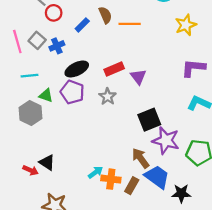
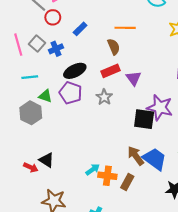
brown semicircle: (105, 15) -> (114, 47), moved
black square: (149, 120) -> (144, 119), turned 30
purple star: (166, 141) -> (160, 108), moved
blue trapezoid: (157, 177) -> (155, 159), moved

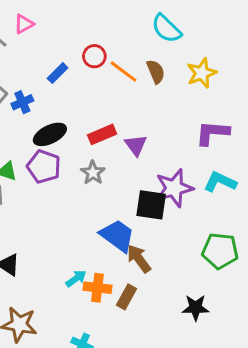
red circle: (53, 17) -> (94, 56), moved
orange line: (125, 28) -> (124, 72), turned 36
brown semicircle: (114, 47) -> (156, 72), moved
purple star: (160, 108) -> (174, 188), turned -30
blue trapezoid: (155, 159) -> (117, 236), moved

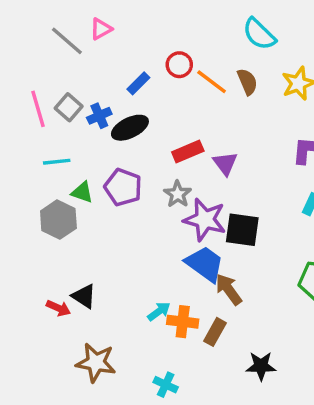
black ellipse: (50, 134) -> (130, 128), moved
purple star: (174, 188) -> (205, 220), moved, turned 30
black star: (196, 308) -> (261, 366), moved

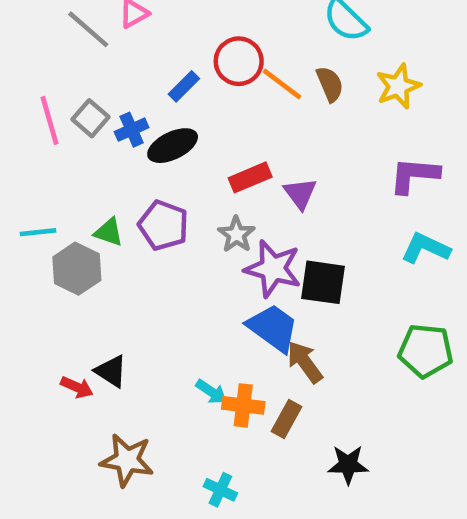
red circle: (179, 65) -> (239, 61), size x1.4
cyan line: (57, 162) -> (38, 232), moved
cyan arrow: (159, 311) -> (211, 392), turned 70

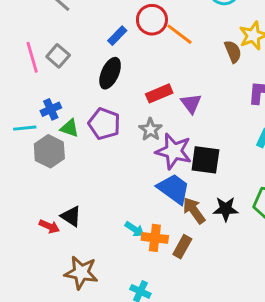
brown semicircle: (330, 84) -> (233, 52), moved
blue cross: (132, 130) -> (51, 109), moved
black ellipse: (173, 146) -> (110, 73), turned -40
black star: (348, 465) -> (226, 209), moved

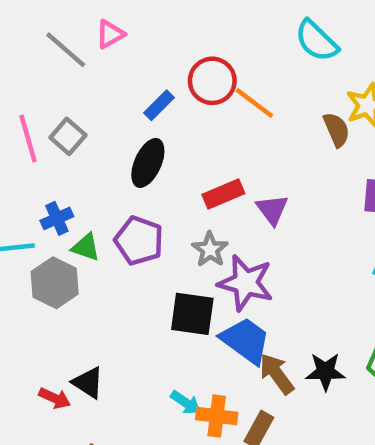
black square: (205, 160) -> (192, 314), moved

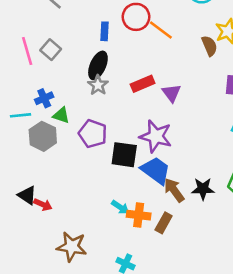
blue rectangle: (159, 105) -> (105, 31), turned -42
purple pentagon: (139, 241) -> (93, 134), moved
gray star: (210, 249) -> (98, 85), moved
black triangle: (88, 383) -> (27, 195), moved

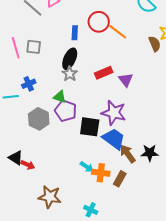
gray square: (51, 50) -> (34, 47), turned -35
green triangle: (61, 115) -> (60, 97), moved
gray hexagon: (43, 136) -> (39, 119), moved

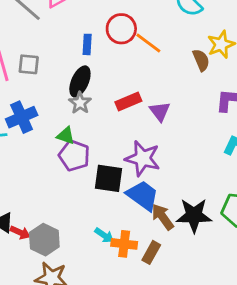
blue cross: (29, 84) -> (22, 117), size x1.5
gray hexagon: (39, 119) -> (44, 240), moved
black star: (150, 153) -> (194, 215), size x1.4

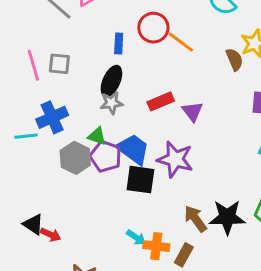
gray star: (80, 103) -> (111, 103), turned 30
blue trapezoid: (143, 195) -> (133, 149), moved
gray hexagon: (44, 240) -> (75, 158), moved

